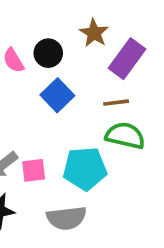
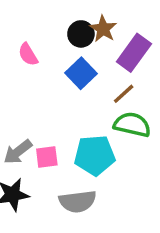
black circle: (48, 53) -> (81, 34), moved
blue square: (57, 95) -> (81, 73), moved
brown line: (116, 103) -> (124, 94), turned -35

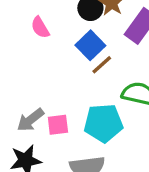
brown line: (124, 94) -> (102, 65), moved

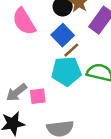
pink semicircle: (40, 27) -> (24, 21), size x1.6
cyan pentagon: (103, 123) -> (66, 71), moved

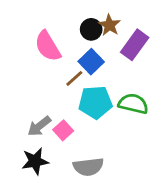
brown line: (71, 50) -> (74, 78), moved
pink square: (38, 96) -> (63, 130), turned -35

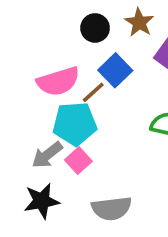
black circle: (91, 29) -> (95, 28), moved
pink semicircle: (48, 46) -> (58, 81), moved, turned -76
cyan pentagon: (95, 102) -> (75, 124), moved

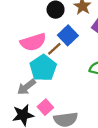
cyan pentagon: (75, 124) -> (43, 68), turned -30
pink square: (78, 161) -> (45, 107), moved

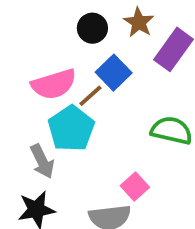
gray arrow: (26, 87) -> (42, 161), turned -78
pink square: (45, 107) -> (135, 186), moved

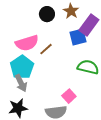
blue square: (114, 73) -> (78, 37), moved, turned 30
cyan pentagon: (71, 129) -> (22, 67), moved

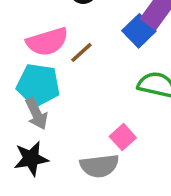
blue square: (78, 37) -> (139, 31), turned -30
cyan pentagon: (22, 67) -> (38, 85), turned -30

